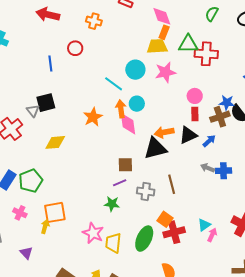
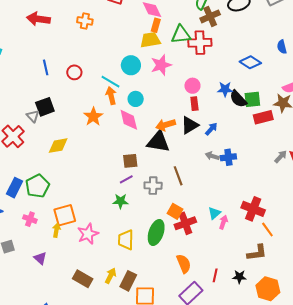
red circle: (75, 48) -> (74, 72), moved
orange arrow: (121, 109) -> (111, 96), moved
brown cross: (220, 117) -> (210, 16), moved
black triangle: (155, 148) -> (158, 142), turned 30
pink star: (93, 233) -> (88, 234), moved, turned 30

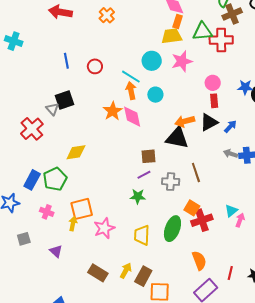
orange cross: (85, 21) -> (107, 15), turned 35
pink diamond: (129, 120) -> (132, 117), moved
yellow diamond: (58, 146) -> (76, 152), moved

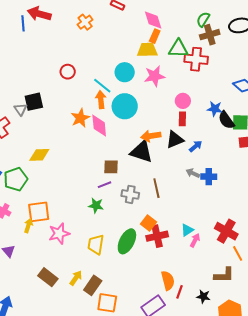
blue line: (66, 61) -> (23, 23), moved
cyan circle: (155, 95) -> (125, 106), size x1.6
orange semicircle: (199, 261) -> (168, 281), moved

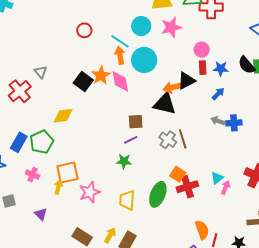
black square: (34, 102) -> (83, 81), moved, turned -36
blue star: (215, 109) -> (221, 69), moved
black triangle: (175, 140) -> (186, 81), moved
gray cross: (130, 194) -> (168, 140), moved, turned 30

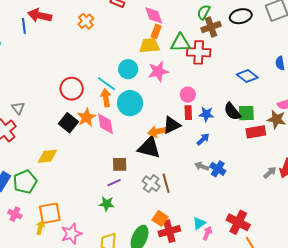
red circle: (84, 30) -> (72, 89), moved, size x1.5
gray triangle: (41, 72) -> (18, 108), moved
blue cross: (234, 123) -> (218, 169), turned 35

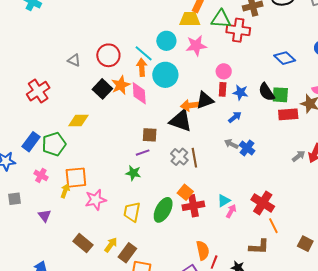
gray triangle: (18, 108) -> (74, 60), moved, turned -32

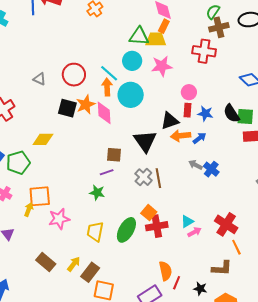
green triangle: (221, 19) -> (139, 36), moved
black square: (102, 89) -> (67, 108), turned -30
orange arrow: (191, 105) -> (181, 136), moved
black triangle: (181, 121) -> (145, 141), turned 35
pink arrow: (231, 211) -> (194, 232), turned 32

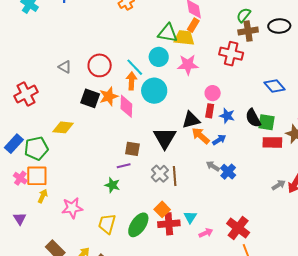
orange arrow: (181, 136) -> (201, 136), turned 42
orange square: (40, 196) -> (37, 176), moved
cyan triangle: (187, 221) -> (190, 217), moved, turned -32

